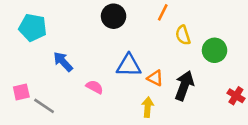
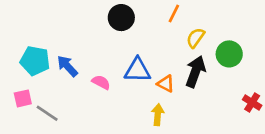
cyan pentagon: (33, 28) -> (35, 61), moved
yellow semicircle: (183, 35) -> (195, 38), turned 54
black arrow: (184, 86) -> (195, 71), moved
pink semicircle: (95, 87) -> (101, 82), moved

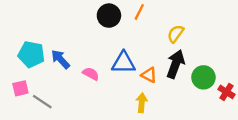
orange line: (174, 13) -> (139, 12), moved
green circle: (229, 54) -> (203, 77), moved

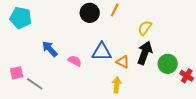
cyan pentagon: (31, 54) -> (21, 18), moved

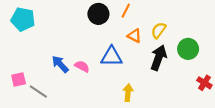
blue arrow: (50, 49) -> (60, 64), moved
orange triangle: (123, 62) -> (134, 36), moved
green circle: (168, 64) -> (188, 49), moved

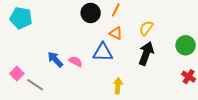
orange triangle: (134, 36) -> (116, 33), moved
green circle: (188, 49) -> (186, 45), moved
pink square: (19, 80) -> (17, 74), turned -32

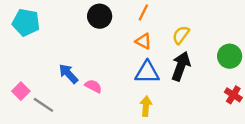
black circle: (91, 13) -> (100, 16), moved
blue triangle: (103, 52) -> (147, 72), moved
pink semicircle: (75, 61) -> (93, 86), moved

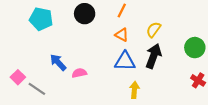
cyan pentagon: (26, 22) -> (41, 19), moved
pink semicircle: (93, 86) -> (79, 73), turned -40
yellow arrow: (146, 106) -> (134, 90), moved

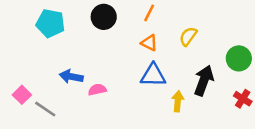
black arrow: (153, 56) -> (204, 81), moved
blue arrow: (58, 62) -> (71, 77), turned -36
yellow arrow: (134, 90) -> (178, 101), moved

